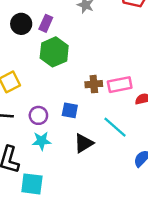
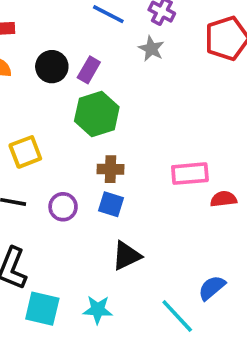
brown cross: (94, 84) -> (110, 169), moved
cyan line: (115, 127) -> (177, 316), moved
cyan star: (42, 141) -> (98, 310), moved

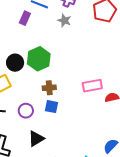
black circle: (52, 67) -> (15, 63), moved
purple rectangle: (89, 70) -> (25, 18), moved
black triangle: (126, 256) -> (36, 139), moved

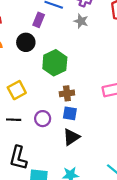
black circle: (15, 63) -> (26, 42), moved
black triangle: (36, 139) -> (71, 137), moved

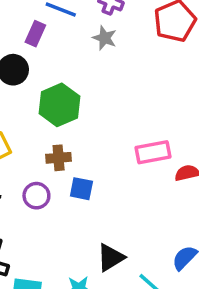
brown cross: (67, 93) -> (59, 158), moved
black triangle: (71, 137) -> (111, 258), moved

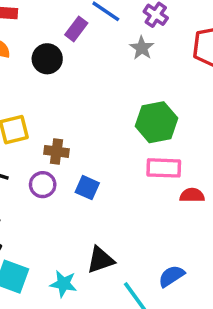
green hexagon: (59, 105) -> (156, 122), moved
brown cross: (59, 158) -> (56, 151), moved

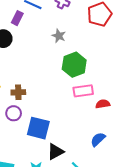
gray star: (142, 48) -> (59, 36), moved
blue square: (87, 188) -> (38, 128), moved, size x1.6
blue semicircle: (171, 276) -> (98, 139), moved

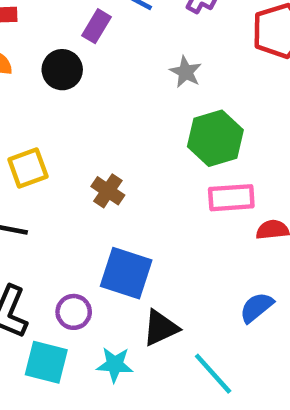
brown cross: (18, 92) -> (108, 191), moved, turned 32
purple circle: (14, 113) -> (74, 312), moved

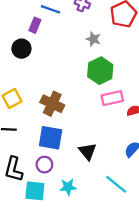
gray star: (186, 72) -> (93, 39), moved
brown cross: (108, 191) -> (52, 104), size x1.5
blue square: (126, 273) -> (51, 138), moved
black triangle: (160, 328) -> (88, 151), moved, turned -36

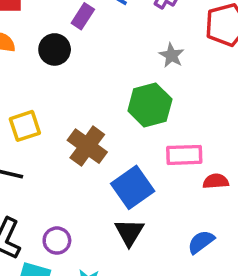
green hexagon: (100, 71) -> (150, 105), moved
blue square: (51, 138) -> (133, 187), moved, turned 35

